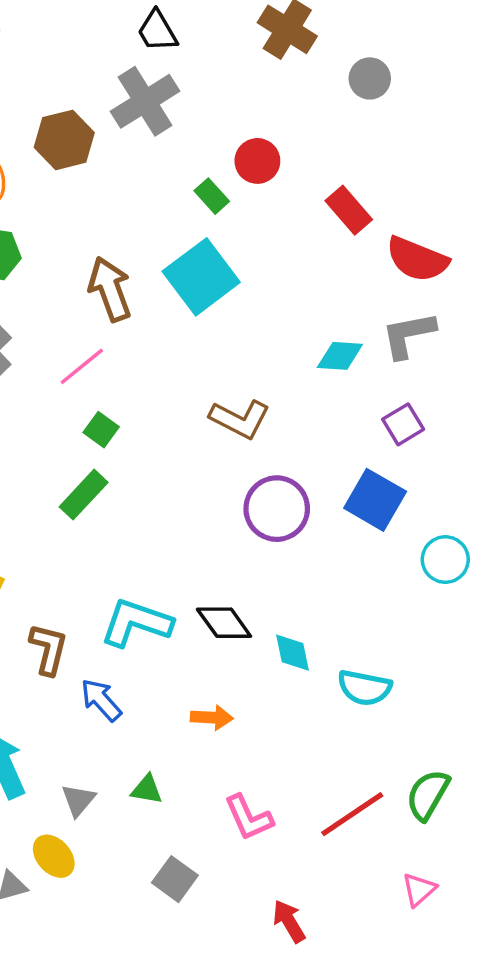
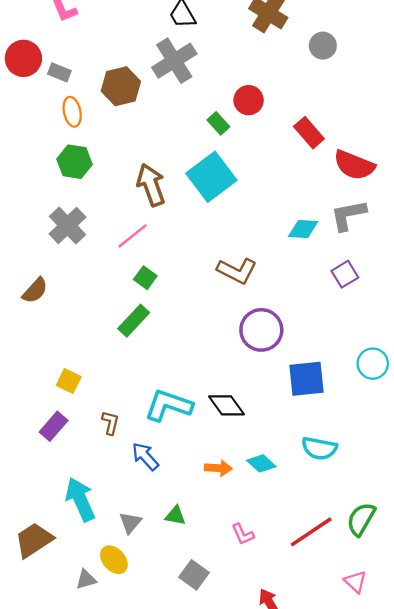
blue square: (375, 500) -> (307, 379), moved, turned -36
brown L-shape: (48, 649) -> (110, 423), size x0.7
cyan diamond: (293, 653) -> (261, 463), moved, turned -36
pink L-shape: (249, 818) -> (243, 534), size x0.7
pink triangle: (419, 890) -> (355, 582), turned -35

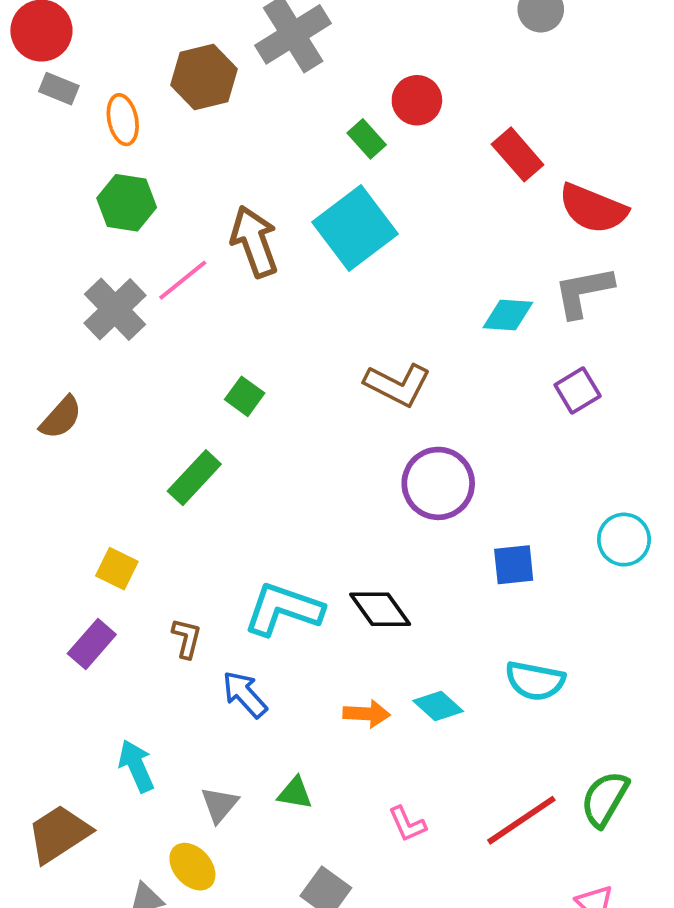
gray rectangle: (59, 72) -> (59, 89), moved
pink line: (132, 236) -> (183, 280), moved
green rectangle: (134, 321) -> (194, 478), moved
blue square: (307, 379) -> (514, 565), size x0.7
cyan arrow: (80, 499) -> (136, 766), size x0.7

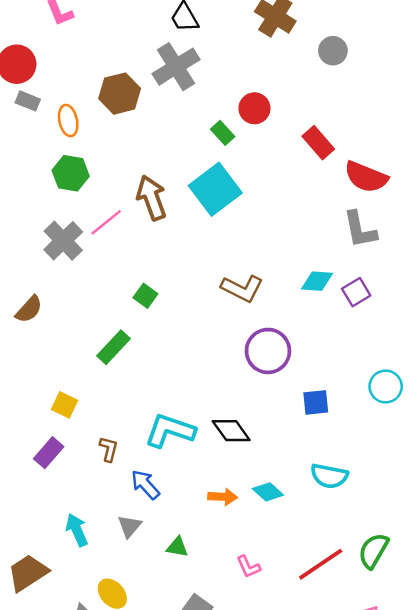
gray L-shape: (583, 292) -> (360, 230), turned -90
cyan diamond: (508, 315) -> (317, 281), moved
gray triangle: (220, 805) -> (129, 526), moved

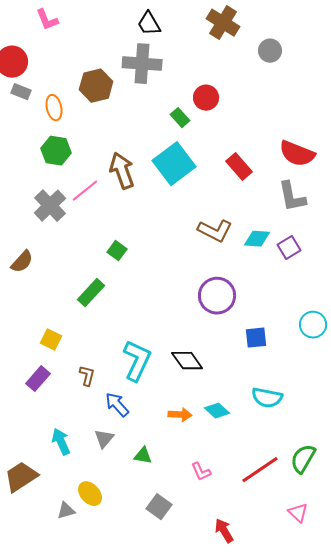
gray cross: (176, 67) -> (142, 64), turned 36
red rectangle: (318, 143) -> (239, 167), moved
brown L-shape: (242, 288) -> (215, 231), moved
cyan L-shape: (170, 431) -> (137, 361), turned 96

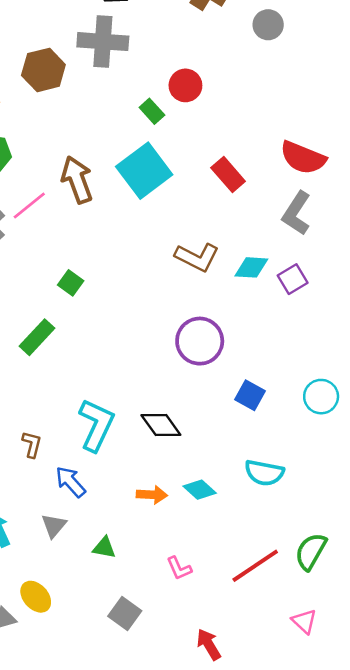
gray L-shape: (292, 197) -> (297, 213), turned 44
cyan circle: (313, 325) -> (321, 397), moved
blue square: (256, 338) -> (250, 395), turned 35

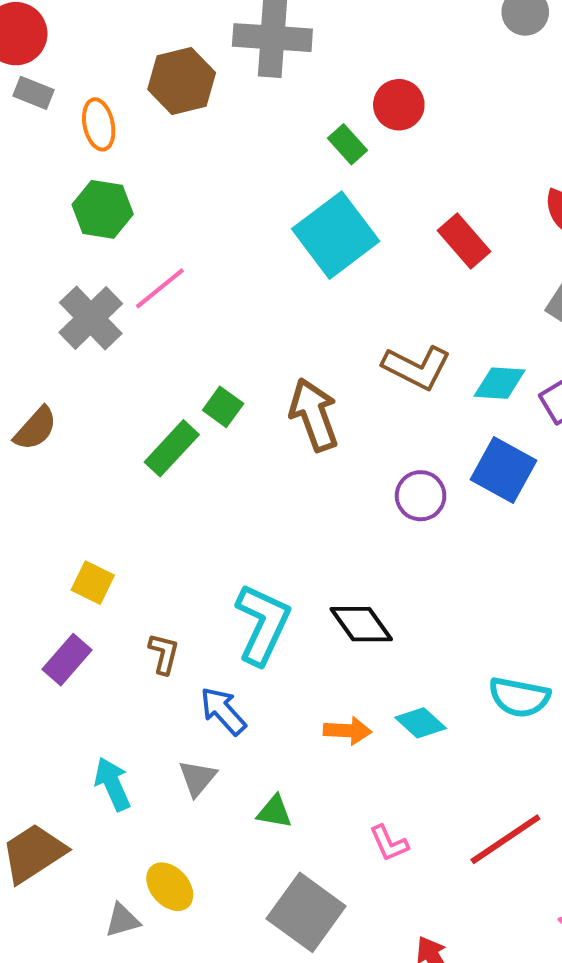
brown arrow: (77, 180) -> (314, 415), moved
green rectangle: (37, 337) -> (172, 448), moved
purple circle: (200, 341) -> (421, 496), size x0.7
blue square: (250, 395) -> (503, 470), moved, size x1.4
gray square: (125, 613) -> (306, 912), size x1.5

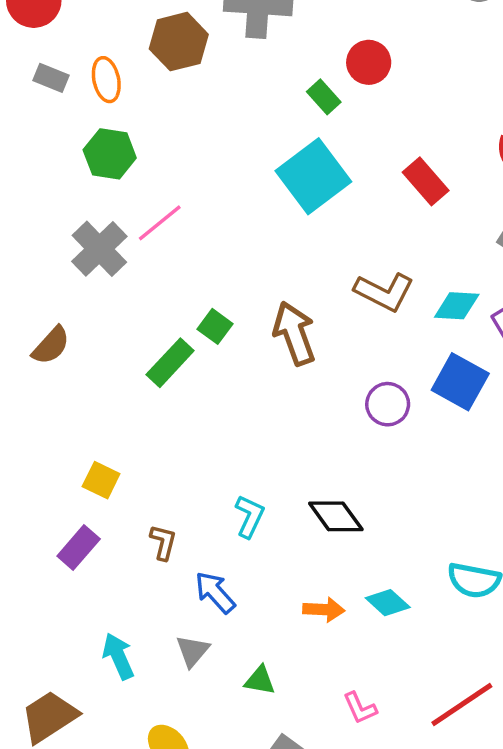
gray rectangle: (34, 93) -> (51, 78), moved
cyan L-shape: (263, 624) -> (250, 516), size x0.6

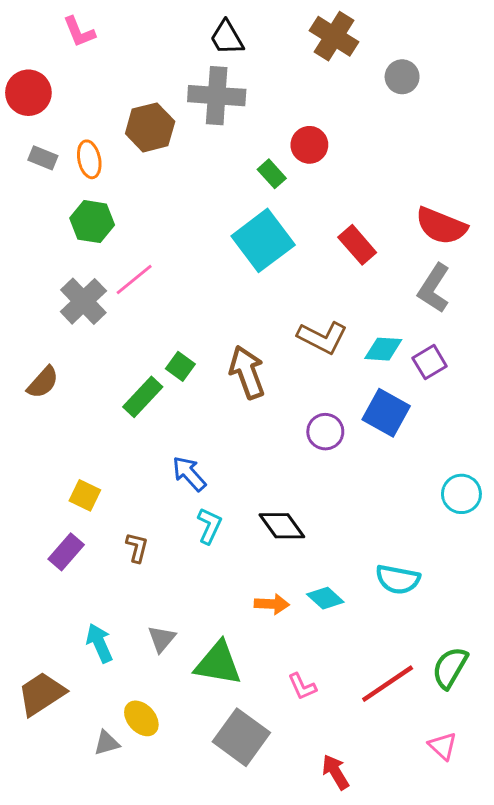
blue arrow: (215, 592) -> (189, 474), moved
green triangle: (260, 680) -> (218, 663), size x1.8

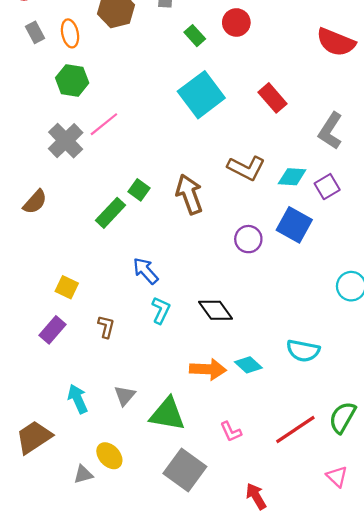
gray rectangle: (43, 158) -> (35, 32), turned 40
green rectangle: (272, 174) -> (195, 36), moved
red semicircle: (441, 226) -> (336, 42), moved
orange arrow: (272, 604) -> (208, 369), size x1.4

